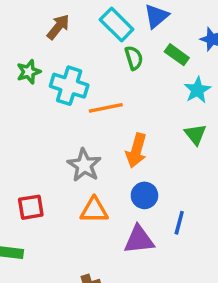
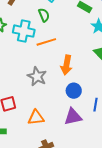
green semicircle: (134, 58) -> (44, 15), moved
orange triangle: (94, 210) -> (36, 118), moved

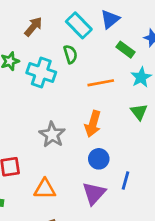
orange line: (46, 42) -> (101, 83), moved
purple triangle: (73, 117) -> (94, 193), turned -42

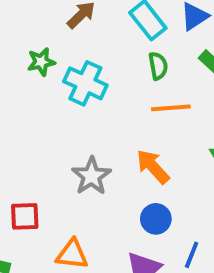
green semicircle: (70, 54) -> (158, 66), moved
orange arrow: (93, 124) -> (153, 167), turned 115

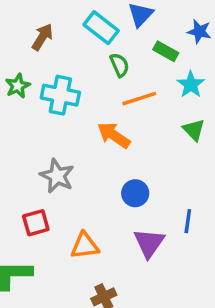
orange arrow: (153, 167) -> (114, 135), moved
gray star: (91, 176) -> (57, 176), moved
blue circle: (156, 219) -> (135, 193), moved

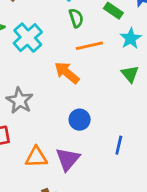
cyan cross: (60, 95) -> (28, 38), turned 32
purple triangle: (149, 243) -> (68, 159), moved

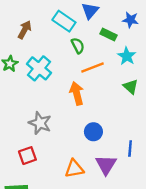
orange arrow: (67, 73) -> (77, 93), turned 45
orange triangle: (36, 157) -> (74, 169), moved
purple triangle: (68, 159) -> (106, 165), moved

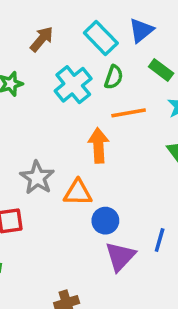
green semicircle: (78, 46) -> (114, 77), turned 35
cyan cross: (39, 68) -> (73, 85), moved
blue circle: (93, 132) -> (105, 221), moved
orange triangle: (74, 169) -> (78, 193), moved

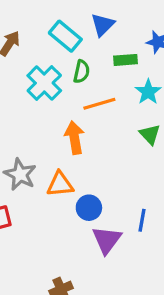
green rectangle: (161, 70) -> (125, 60), turned -35

